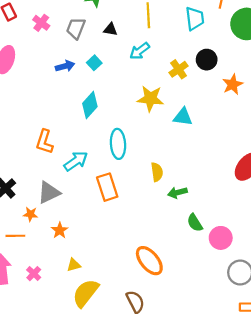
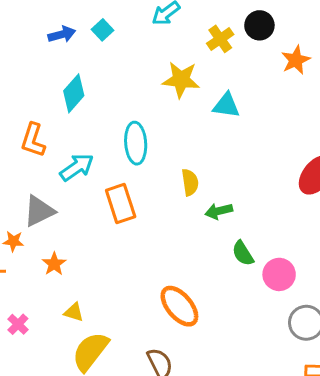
cyan diamond: (90, 105) -> (74, 93), moved
yellow triangle: (74, 265) -> (74, 312), turned 32

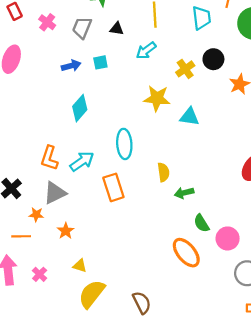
cyan square: (102, 30) -> (100, 62), turned 32
orange L-shape: (33, 140) -> (49, 158), moved
orange ellipse: (179, 306) -> (186, 253), moved

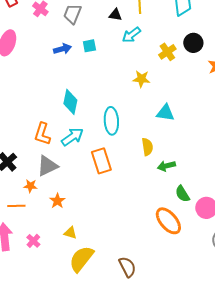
black triangle: (117, 29) -> (115, 15), moved
yellow star: (157, 98) -> (141, 79), size x0.7
cyan diamond: (80, 108) -> (70, 102), moved, turned -30
cyan triangle: (190, 117) -> (165, 113), moved

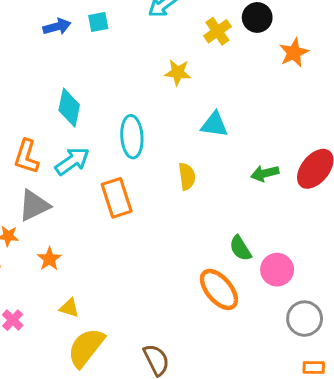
green arrow: (166, 166) -> (265, 173), moved

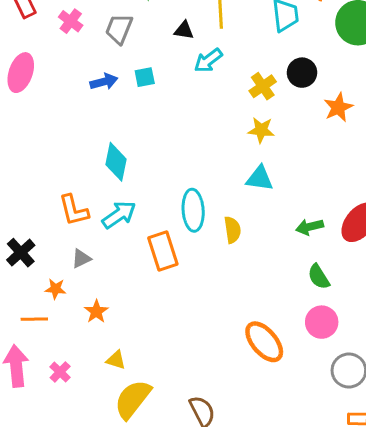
yellow star: (178, 73) -> (261, 130), moved
cyan ellipse: (132, 137) -> (193, 210), moved
orange L-shape: (26, 157) -> (74, 210), turned -32
gray triangle: (34, 205) -> (81, 259), size x0.6
green semicircle: (240, 248) -> (319, 277), moved

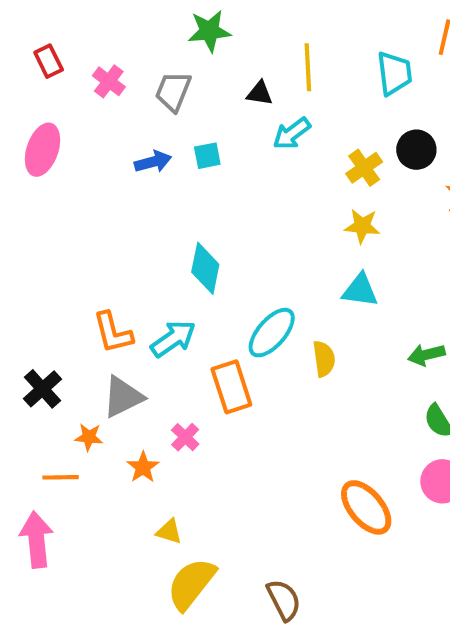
cyan diamond: (116, 162) -> (205, 268), moved
cyan ellipse: (193, 210) -> (272, 333), turned 45
gray triangle: (81, 259) -> (123, 397), size x1.6
pink cross: (60, 372) -> (185, 437), moved

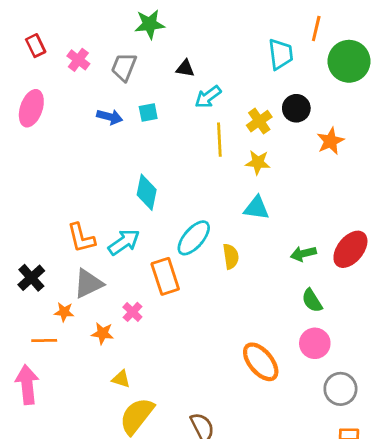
yellow line: (308, 67) -> (219, 140), moved
blue arrow: (153, 162) -> (110, 117), turned 30
orange star: (143, 467) -> (103, 333), turned -30

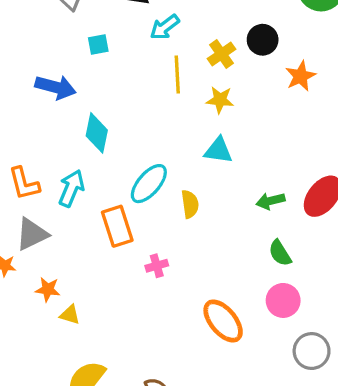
blue arrow: (110, 117) -> (56, 87), moved, size x1.4
cyan arrow: (124, 242) -> (71, 188), turned -32
pink cross: (132, 312) -> (157, 266), moved, turned 30
yellow triangle: (121, 379) -> (70, 315), moved

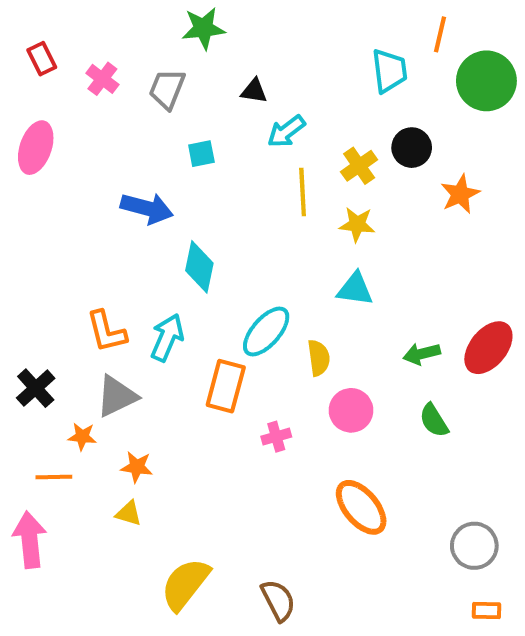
orange rectangle: (117, 226) -> (226, 386), turned 33
pink circle: (283, 300) -> (351, 410), moved
yellow triangle: (70, 315) -> (129, 513), moved

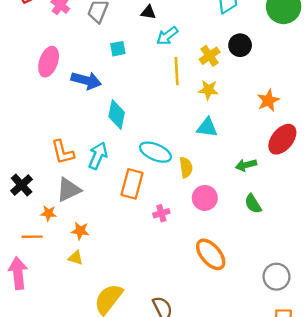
pink ellipse: (36, 148) -> (49, 62), moved
orange star: (460, 194) -> (268, 100), moved
cyan ellipse: (266, 332) -> (155, 152), turned 72
red ellipse: (488, 348) -> (282, 139), moved

